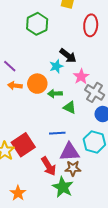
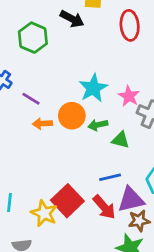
green hexagon: (37, 24) -> (33, 38), moved
black arrow: (68, 56) -> (72, 19), moved
cyan star: (56, 66) -> (93, 88), size x1.5
red arrow: (49, 166) -> (104, 207), moved

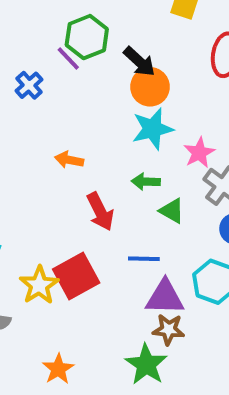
black arrow: (72, 19) -> (139, 62), moved
purple line: (31, 99) -> (68, 58), moved
orange circle: (72, 116) -> (150, 87), moved
red arrow: (104, 207) -> (100, 212), moved

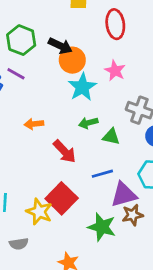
purple line: (68, 58) -> (16, 74), moved
pink star: (199, 153) -> (115, 71), moved
green star: (146, 364) -> (102, 227), moved

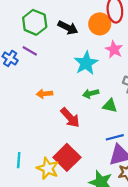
orange circle: (72, 60) -> (100, 24), moved
blue line: (102, 174) -> (115, 137), moved

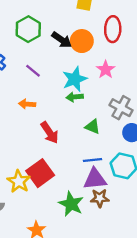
orange circle: (100, 24) -> (82, 41), moved
purple line: (30, 51) -> (33, 71), moved
green arrow: (91, 94) -> (75, 97), moved

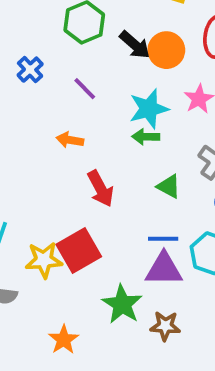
yellow star: (19, 181) -> (44, 260), turned 30
brown star: (100, 198) -> (165, 326), moved

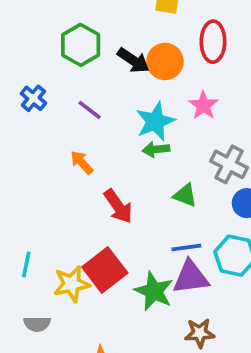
orange arrow: (70, 140) -> (82, 162), turned 45
green star: (122, 304) -> (154, 291), moved

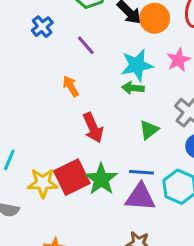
green triangle: (185, 195) -> (149, 130), turned 50
green star: (154, 291) -> (101, 179), moved

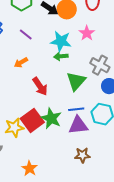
cyan star: (137, 65) -> (61, 41), turned 30
orange arrow: (71, 86) -> (21, 63), turned -80
green triangle: (149, 130) -> (76, 81), size x1.5

